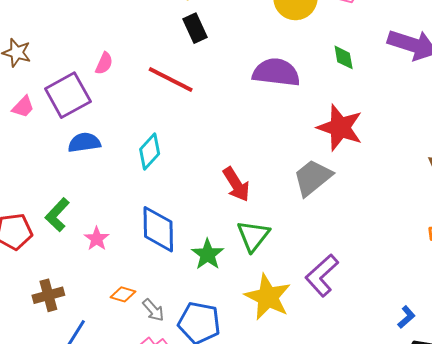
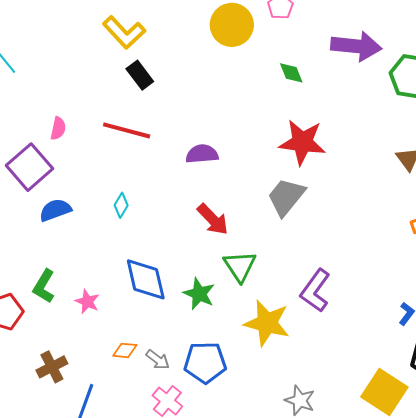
purple semicircle: (276, 72) -> (202, 154), moved, size x0.7
cyan diamond: (150, 152) -> (121, 205), size x0.7

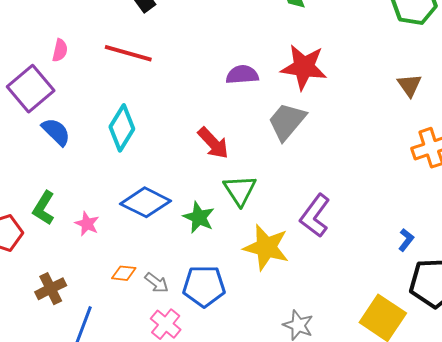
purple semicircle: (202, 154) -> (242, 75), moved
cyan diamond: (121, 205) -> (122, 128), size x1.8
blue semicircle: (55, 210) -> (56, 132), turned 64
blue diamond: (146, 279) -> (146, 202), turned -51

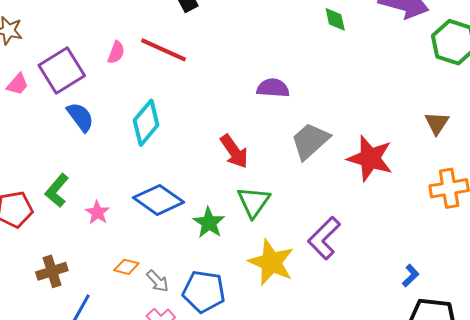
pink semicircle: (60, 50) -> (116, 52), moved
red star: (304, 67) -> (370, 158), moved

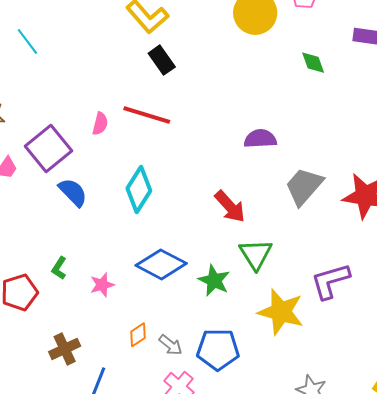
green L-shape: (57, 190) -> (59, 268), size x0.7
pink star: (97, 212) -> (102, 285), turned 30
purple L-shape: (324, 238) -> (330, 281), turned 36
orange diamond: (126, 267) -> (138, 335), turned -40

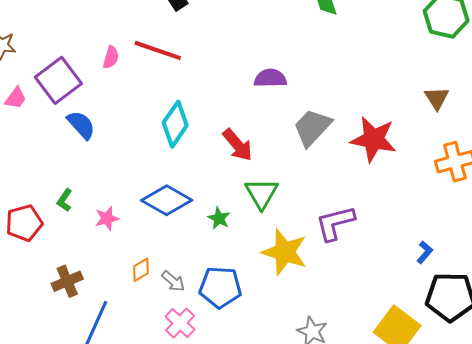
cyan diamond: (139, 190) -> (175, 124), moved
green star: (214, 281) -> (219, 218), size x0.7

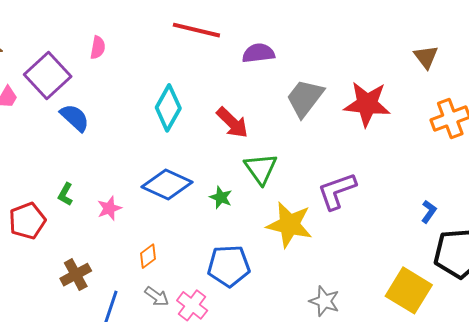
red line: (158, 50) -> (196, 30), moved
gray arrow: (173, 281) -> (157, 296), moved

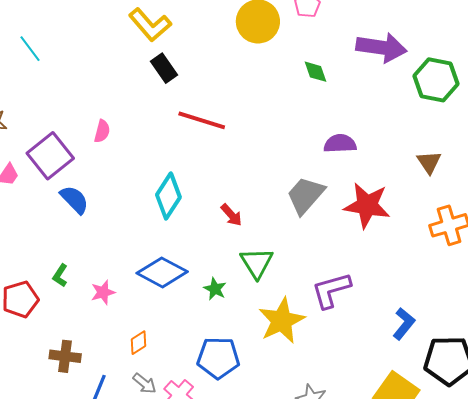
purple semicircle: (258, 53) -> (340, 144), moved
red arrow: (232, 123) -> (231, 215), size x0.7
blue L-shape: (429, 212) -> (404, 324), moved, size x1.4
yellow star: (289, 225) -> (282, 321), turned 30
brown cross: (76, 275) -> (65, 356), turned 32

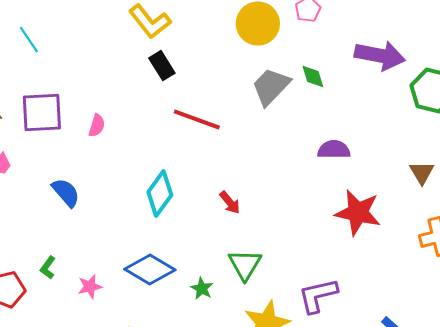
purple square: (50, 156) -> (42, 113), moved, turned 33
gray trapezoid: (305, 195) -> (271, 87), moved
red arrow: (231, 215) -> (230, 203), moved

